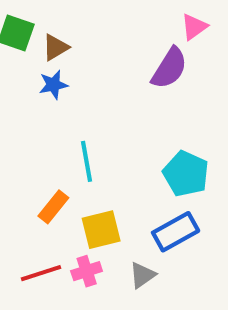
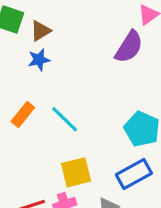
cyan line: (87, 161) -> (65, 119), turned -36
orange rectangle: (53, 207) -> (23, 114), moved

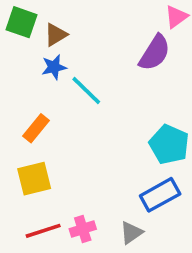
cyan line: (65, 119) -> (86, 91), moved
yellow square: (76, 172) -> (34, 179), moved

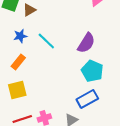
purple semicircle: (155, 53) -> (86, 43), moved
blue star: (54, 67) -> (20, 36), moved

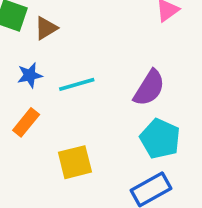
cyan line: (46, 41) -> (77, 84), turned -60
yellow square: (17, 90) -> (75, 162), moved

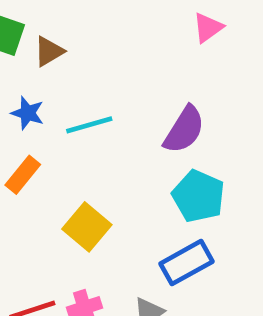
blue star: (30, 75) -> (28, 113), turned 30
yellow square: (75, 162) -> (87, 227), turned -36

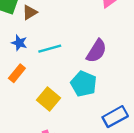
cyan pentagon: (198, 196) -> (84, 84), moved
blue rectangle: (187, 263) -> (115, 117), moved

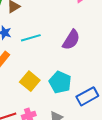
cyan pentagon: (84, 84) -> (60, 82), moved

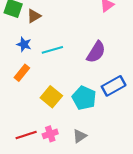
blue rectangle: (87, 96) -> (114, 86), moved

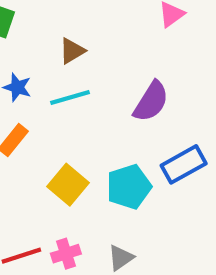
brown triangle: (34, 16) -> (72, 51), moved
cyan pentagon: (84, 98) -> (129, 187), turned 30

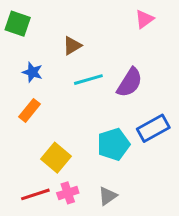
cyan line: (70, 97) -> (88, 80), moved
yellow square: (68, 185) -> (56, 158), moved

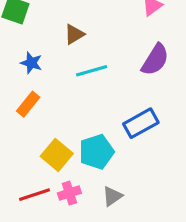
purple semicircle: (130, 82) -> (155, 60), moved
blue rectangle: (153, 128) -> (141, 123), moved
cyan pentagon: (113, 144) -> (96, 152), moved

